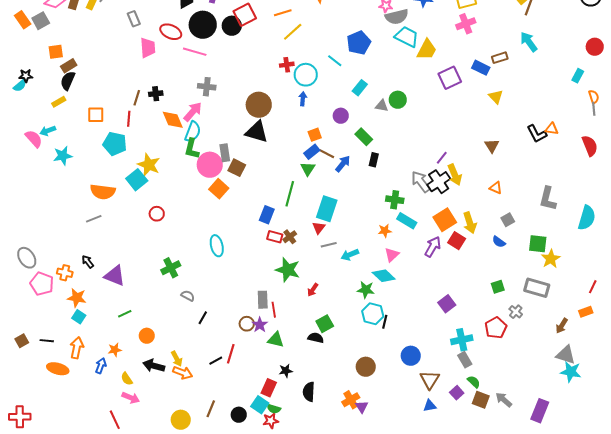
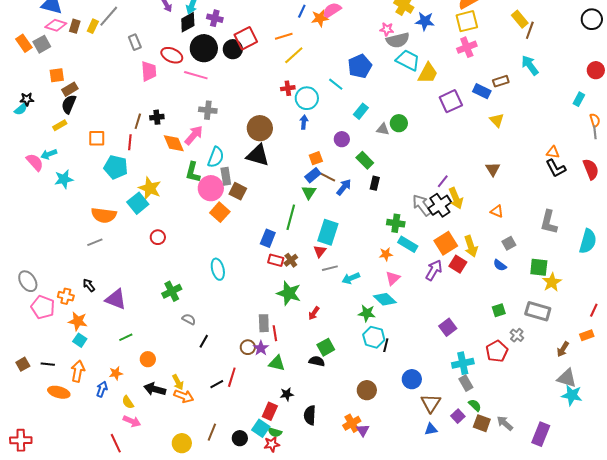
cyan semicircle: (193, 132) -> (216, 157), moved
black L-shape: (537, 134) -> (556, 168), moved

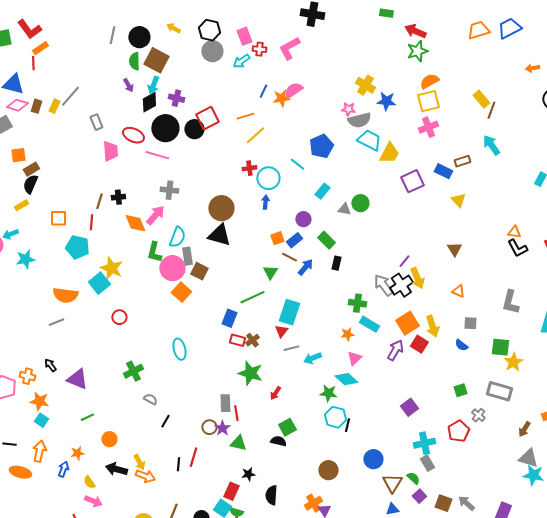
blue rectangle: (313, 175) -> (294, 240), moved
green line: (291, 217) -> (252, 297), turned 50
gray square: (509, 243) -> (470, 323), turned 32
black line: (217, 384) -> (178, 464), turned -56
green semicircle: (475, 405) -> (413, 478), moved

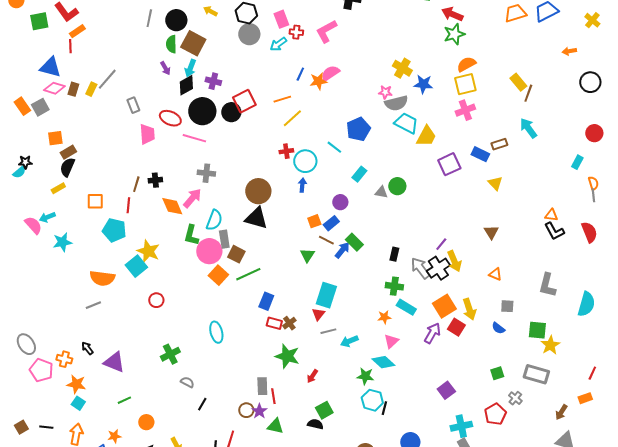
green rectangle: (326, 240) -> (354, 242), moved
black rectangle: (336, 263) -> (394, 254), moved
green line: (252, 297) -> (248, 274), moved

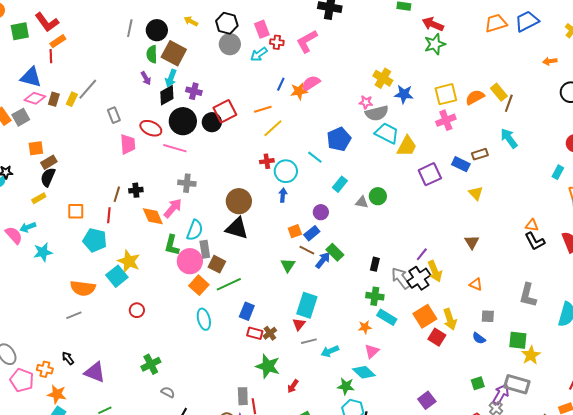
orange semicircle: (466, 64) -> (475, 97), moved
cyan ellipse: (216, 332) -> (204, 319), moved
purple arrow: (432, 333) -> (501, 394), moved

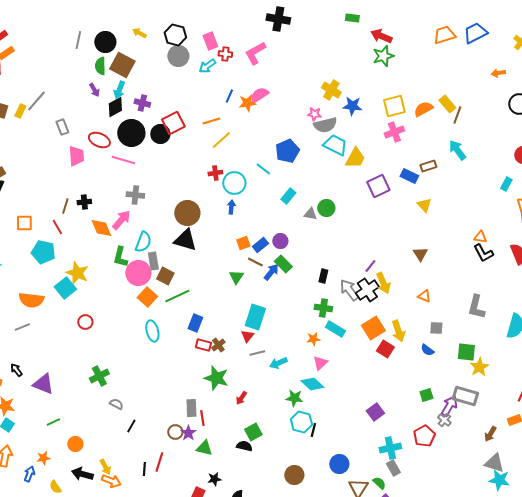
purple circle: (321, 212) -> (280, 241), moved
red line: (109, 215) -> (57, 227), turned -35

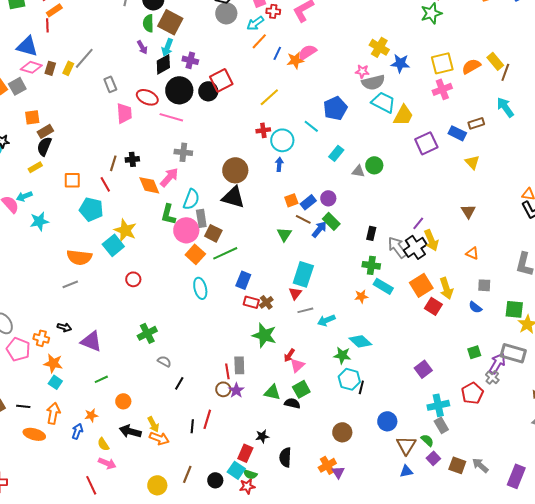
orange line: (211, 121) -> (259, 41), moved, turned -30
pink triangle: (320, 363) -> (297, 365), moved
black arrow: (16, 370) -> (64, 327), turned 144
red line: (202, 418) -> (227, 371), moved
green triangle: (204, 448) -> (272, 392), moved

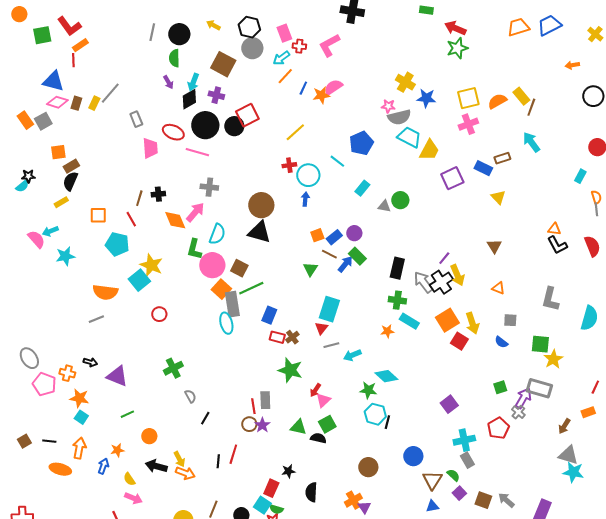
brown square: (170, 22) -> (223, 64), moved
gray rectangle: (201, 218) -> (232, 304), moved, size x1.4
black rectangle: (371, 233) -> (397, 268), size x1.5
gray semicircle: (164, 361) -> (190, 396), turned 32

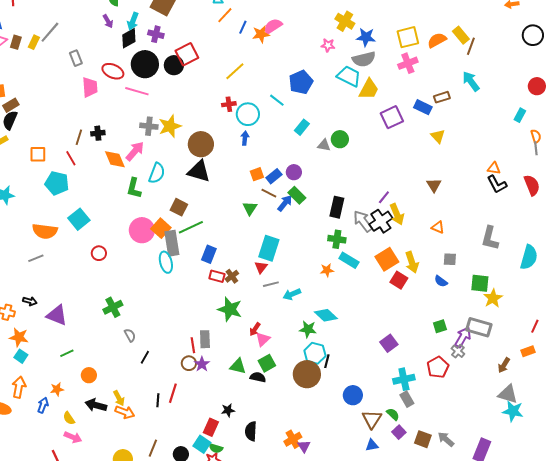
gray semicircle: (399, 117) -> (364, 59), moved
yellow star: (151, 265) -> (170, 126), moved, turned 30
pink circle: (212, 265) -> (142, 230), moved
brown circle: (368, 467) -> (307, 374), moved, size x1.4

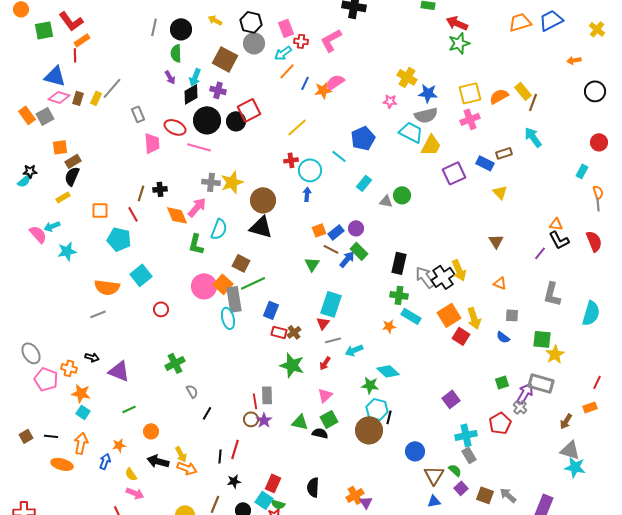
purple line: (384, 197) -> (540, 253), moved
red arrow: (255, 329) -> (325, 363), moved
black star: (228, 410) -> (234, 481), moved

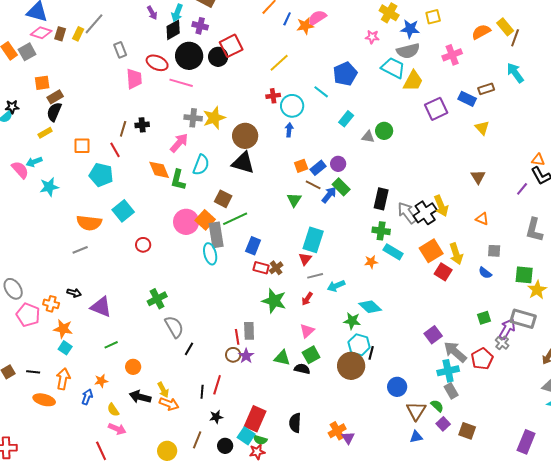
yellow square: (470, 93) -> (433, 17), moved, size x0.7
orange diamond: (177, 215) -> (159, 170), moved
gray semicircle: (192, 391) -> (174, 327), size x1.6
red rectangle: (273, 483) -> (255, 419), size x1.4
gray arrow: (508, 495) -> (455, 352), moved, size x1.4

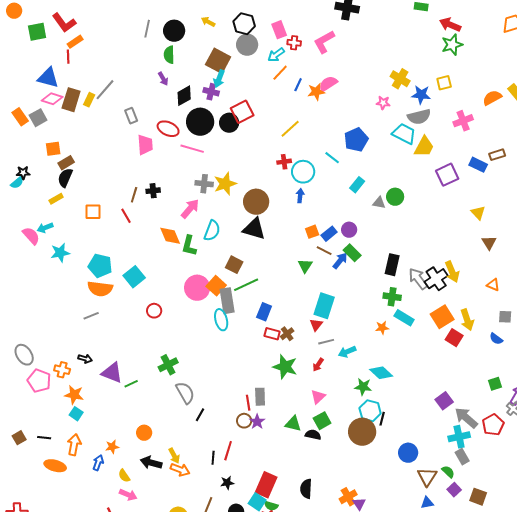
cyan arrow: (177, 13) -> (219, 79), moved
brown rectangle: (60, 34) -> (71, 100), size x1.6
yellow triangle: (482, 128) -> (478, 213), moved
cyan pentagon: (101, 175) -> (100, 266), moved
green line: (111, 345) -> (131, 384), moved

